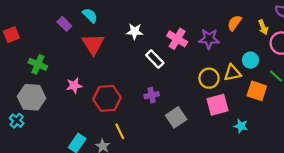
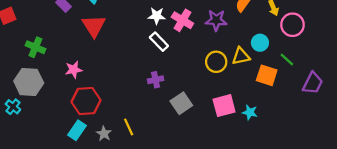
white star: (135, 31) -> (157, 16), moved
red hexagon: (107, 98) -> (86, 101), moved
pink square: (217, 105) -> (224, 106), moved
yellow line: (120, 131) -> (129, 127), moved

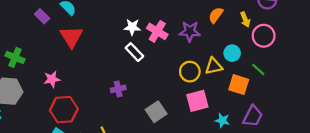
purple cross: (156, 80) -> (118, 89), moved
purple trapezoid: (313, 83) -> (253, 116), moved
pink square: (224, 106) -> (197, 101), moved

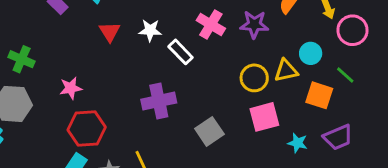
white star: (132, 27) -> (150, 30), moved
red triangle: (71, 37) -> (110, 32), moved, size x0.7
purple cross: (118, 89) -> (159, 101), size x1.6
purple trapezoid: (253, 116) -> (338, 137), turned 40

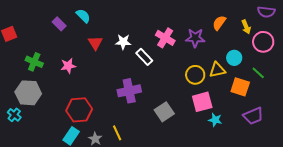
pink star: (71, 88) -> (68, 66), moved
cyan star: (298, 143) -> (215, 120), moved

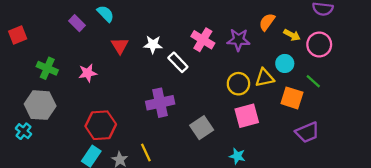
yellow arrow: (246, 27) -> (292, 35), moved, turned -40
cyan star: (215, 120) -> (237, 156), moved

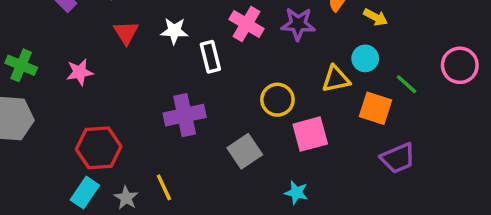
pink circle: (319, 44) -> (460, 65), moved
white rectangle: (178, 62) -> (210, 57), turned 30
yellow circle: (238, 84) -> (277, 100), moved

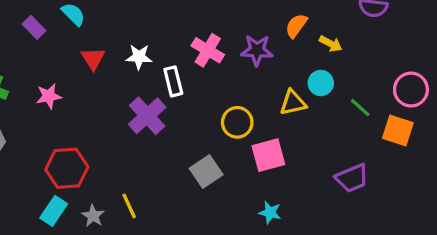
orange square: (376, 108) -> (398, 131), moved
purple cross: (185, 115) -> (147, 116), moved, turned -30
cyan star: (296, 193) -> (270, 212), moved

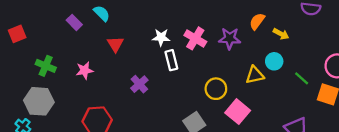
white star: (139, 57) -> (161, 37), moved
purple cross: (147, 116) -> (139, 84), moved, size x0.7
pink square: (268, 155) -> (238, 112), turned -35

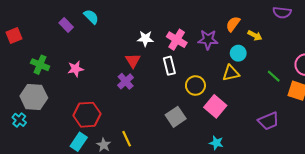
red triangle: (115, 44) -> (133, 60), moved
white rectangle: (171, 60) -> (169, 66), moved
cyan circle: (274, 61) -> (238, 53), moved

